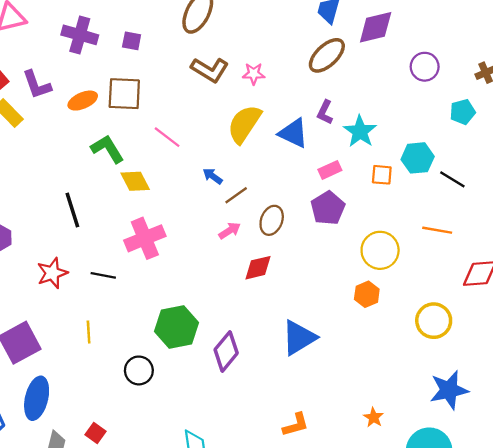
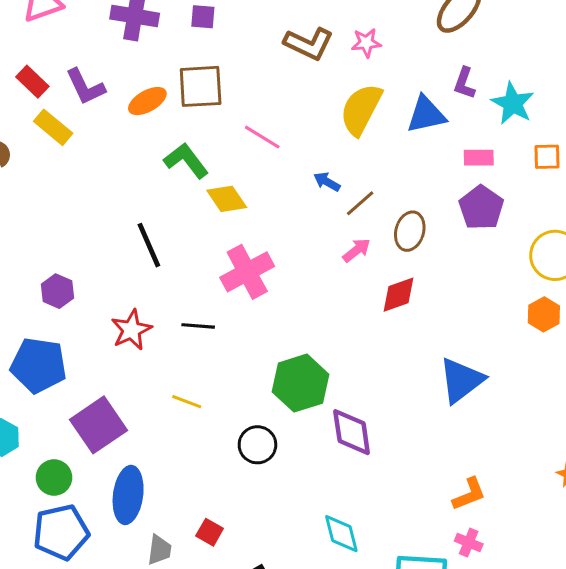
blue triangle: (293, 133) -> (426, 115), turned -32
pink rectangle: (330, 170) -> (479, 158), turned 30
yellow line: (89, 332) -> (187, 402), turned -60
purple diamond: (226, 351) -> (352, 432), moved, turned -42

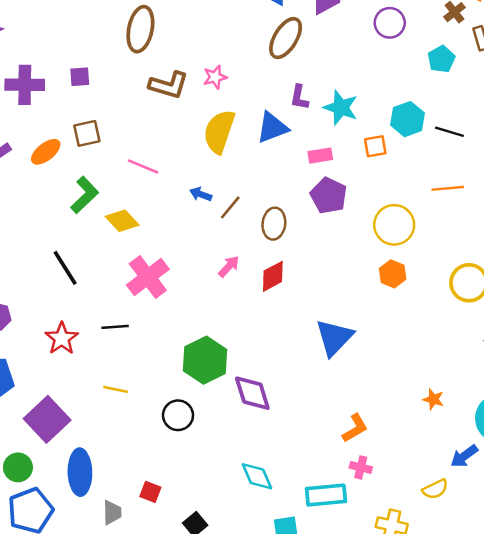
brown square: (201, 86) -> (87, 133), size x0.7
green L-shape: (186, 161) -> (85, 195), turned 93
pink arrow: (357, 250) -> (229, 266), moved

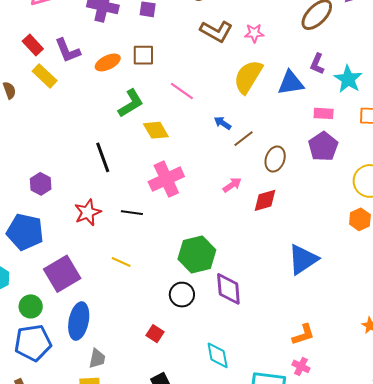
black circle: (178, 415) -> (182, 295), moved
red square: (150, 492) -> (155, 334), moved

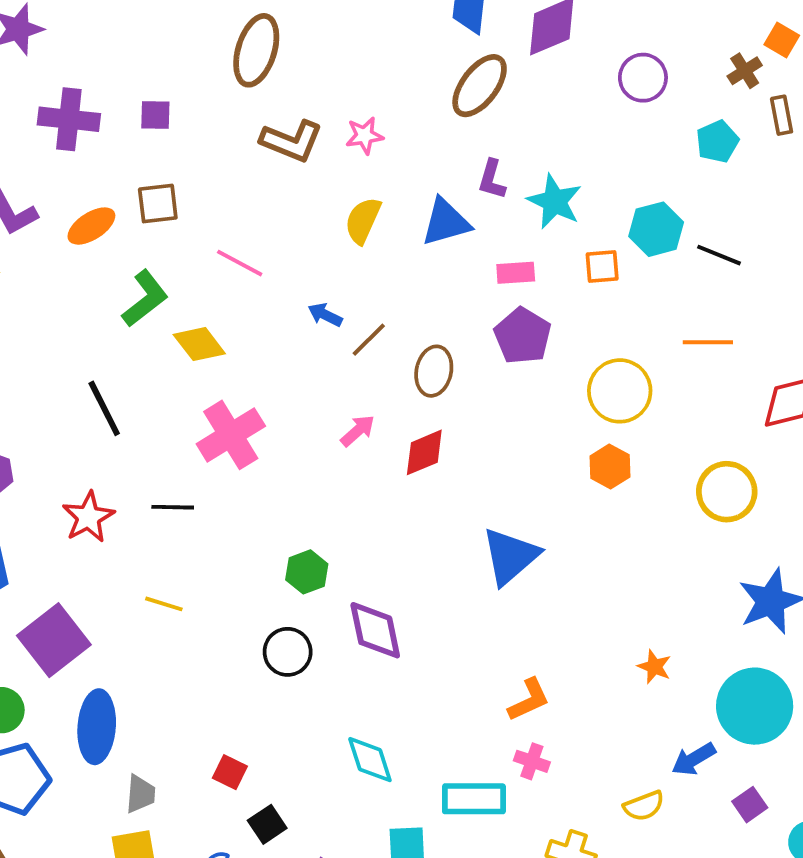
yellow semicircle: (248, 77) -> (363, 220), size x0.7
green hexagon: (197, 255) -> (307, 572), size x0.6
red square: (155, 334) -> (230, 772), moved

